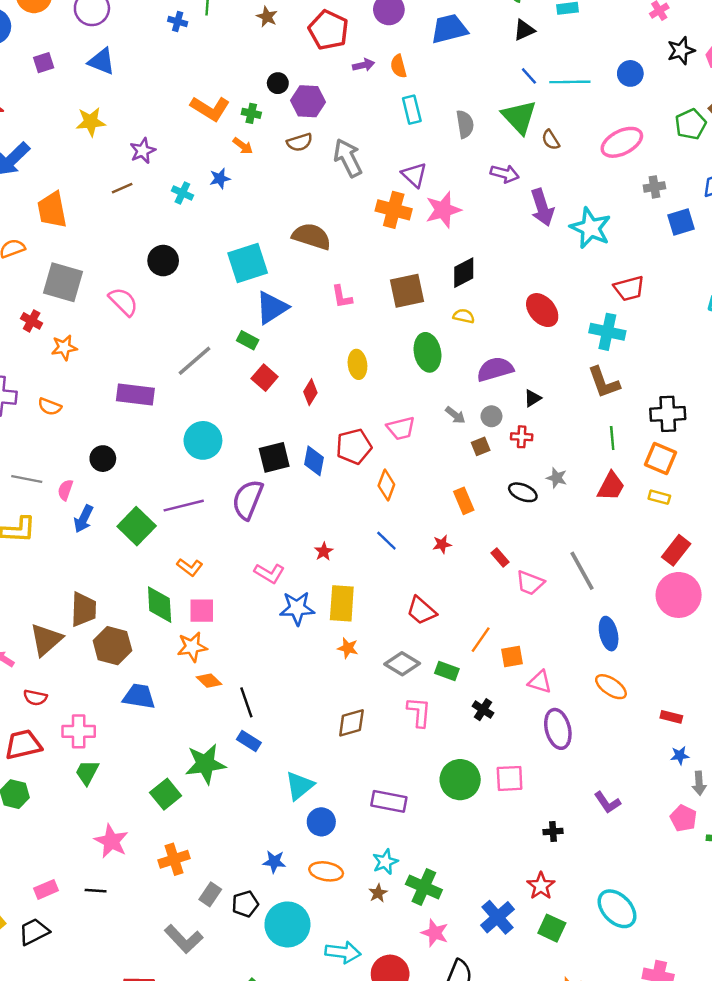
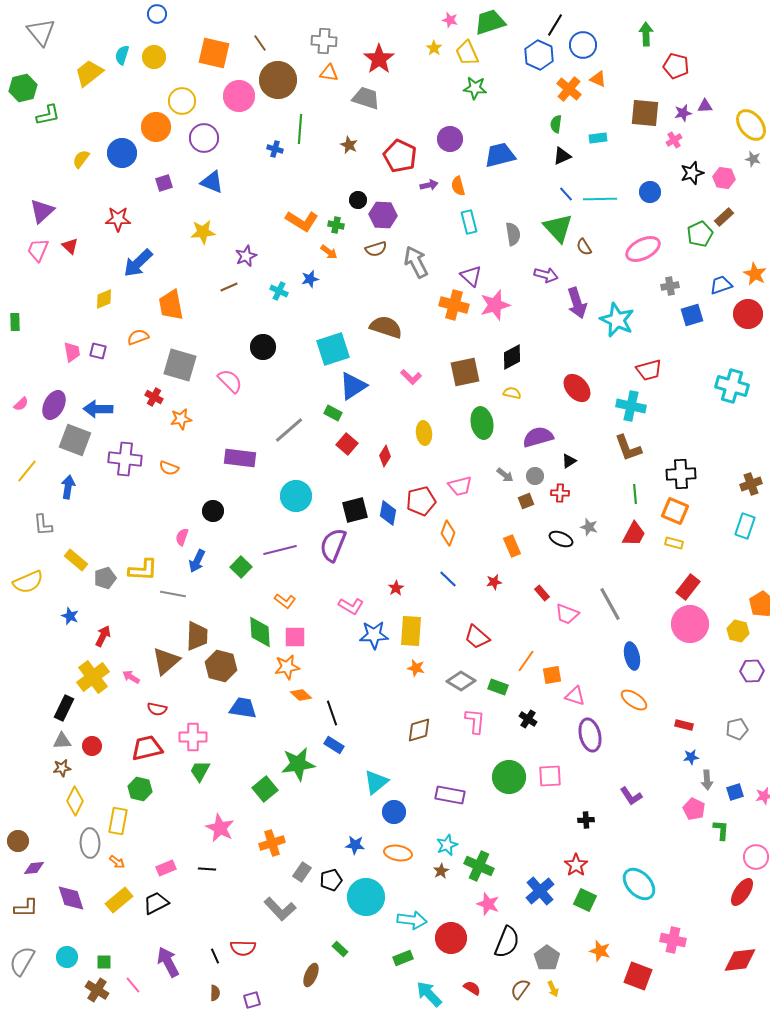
pink L-shape: (342, 297) -> (411, 377), turned -35
gray line: (27, 479) -> (173, 594), moved
green square: (137, 526) -> (241, 567), size x0.7

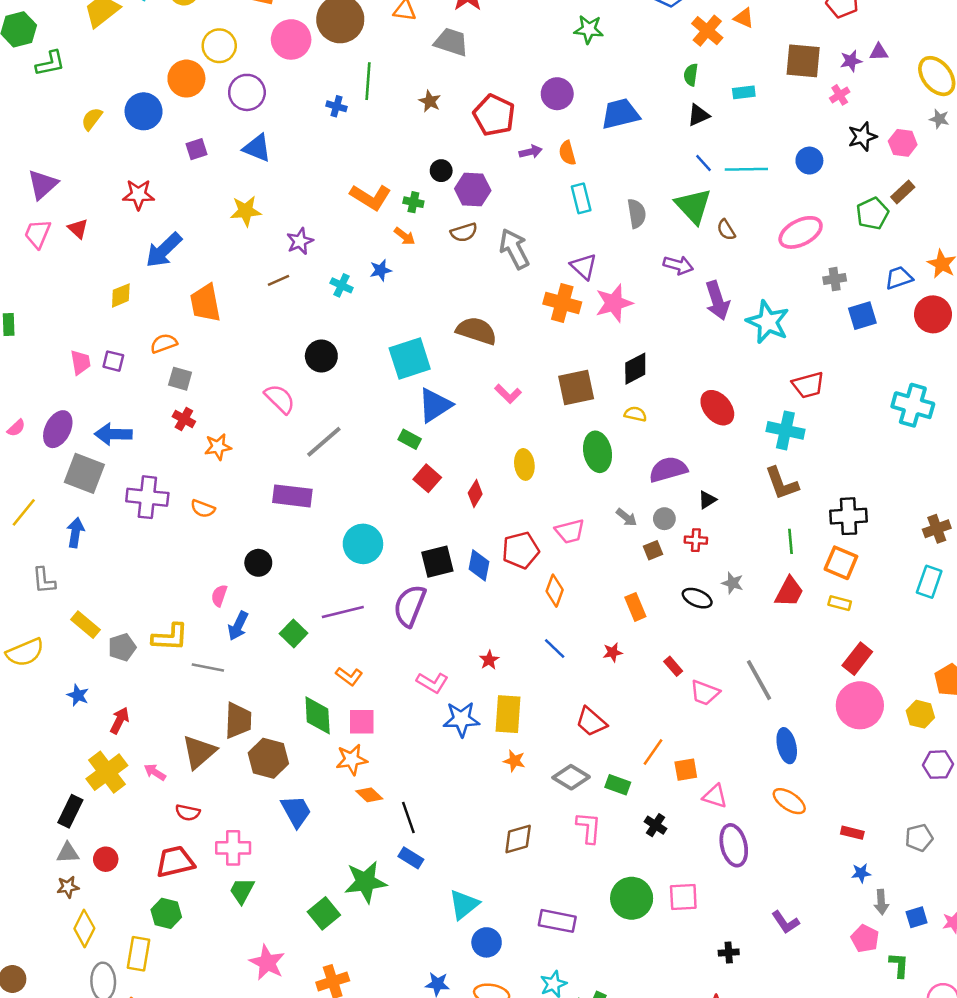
gray square: (180, 365) -> (180, 379), moved, size x0.6
gray line: (289, 430) -> (324, 442), moved
blue trapezoid: (243, 708) -> (296, 811), turned 52

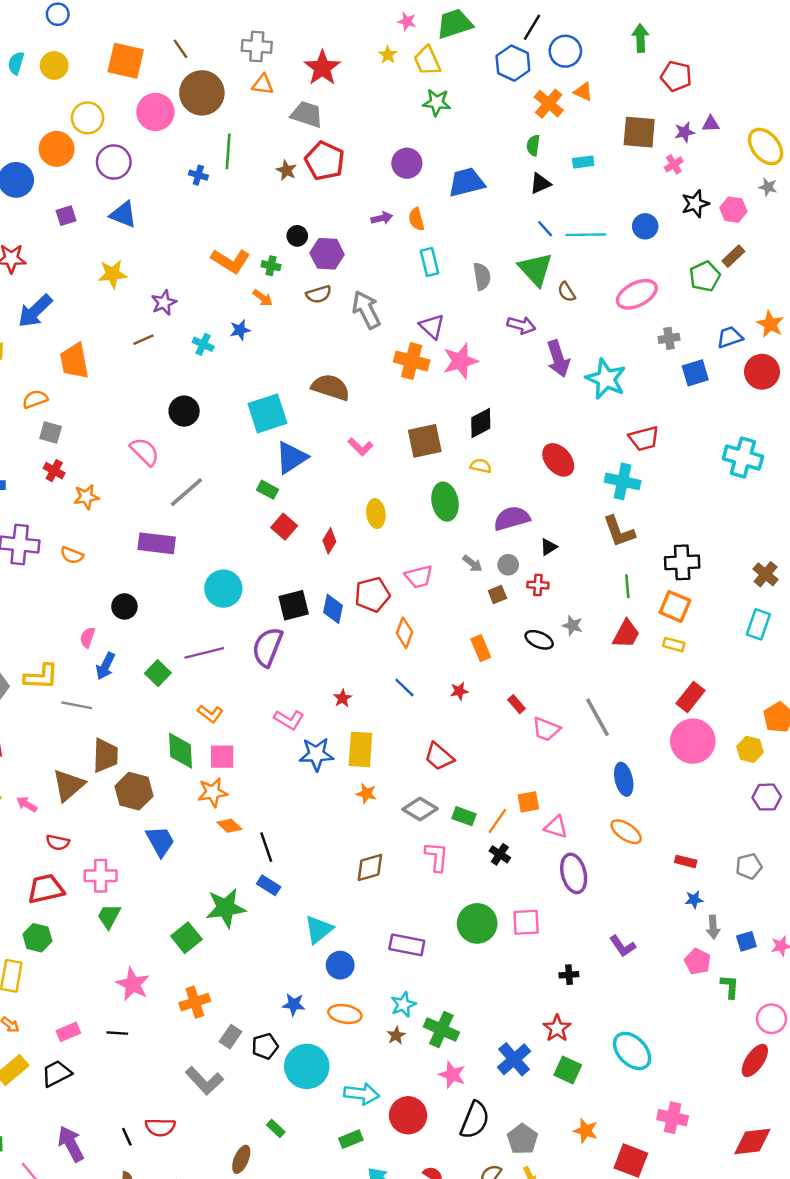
red pentagon: (494, 115) -> (325, 161), moved
brown cross: (937, 529) -> (766, 574), turned -30
orange line: (653, 752) -> (497, 821), moved

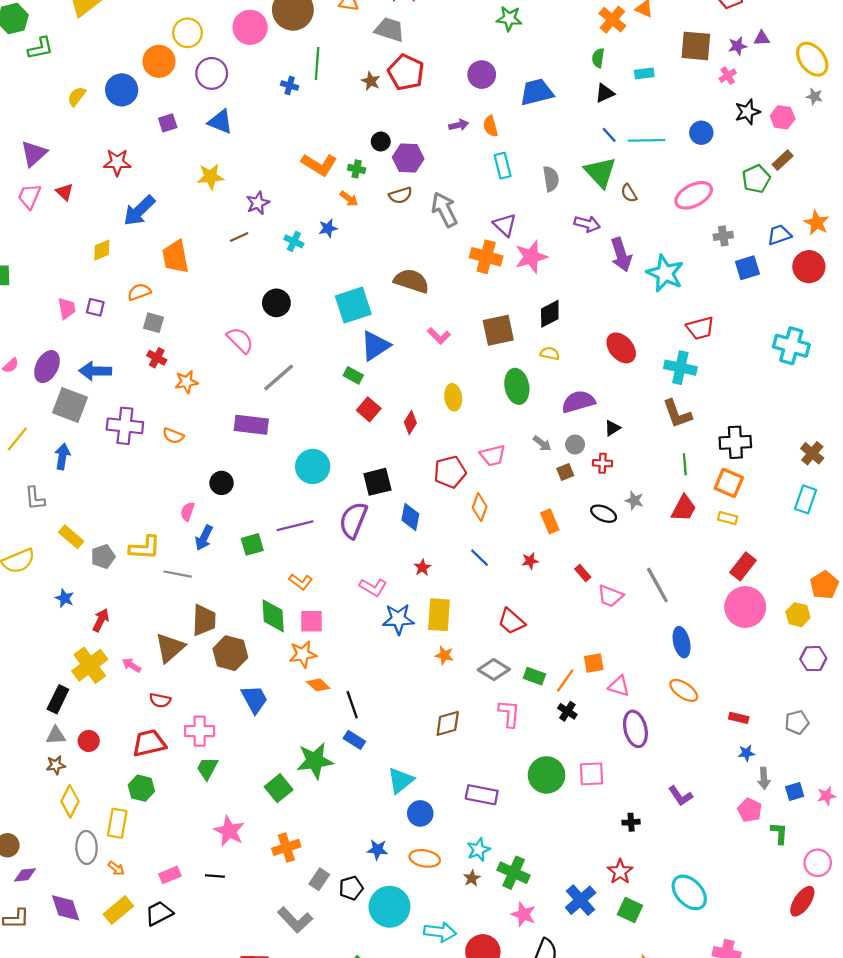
blue diamond: (333, 609) -> (410, 517), moved
green square: (158, 673) -> (252, 544), turned 30

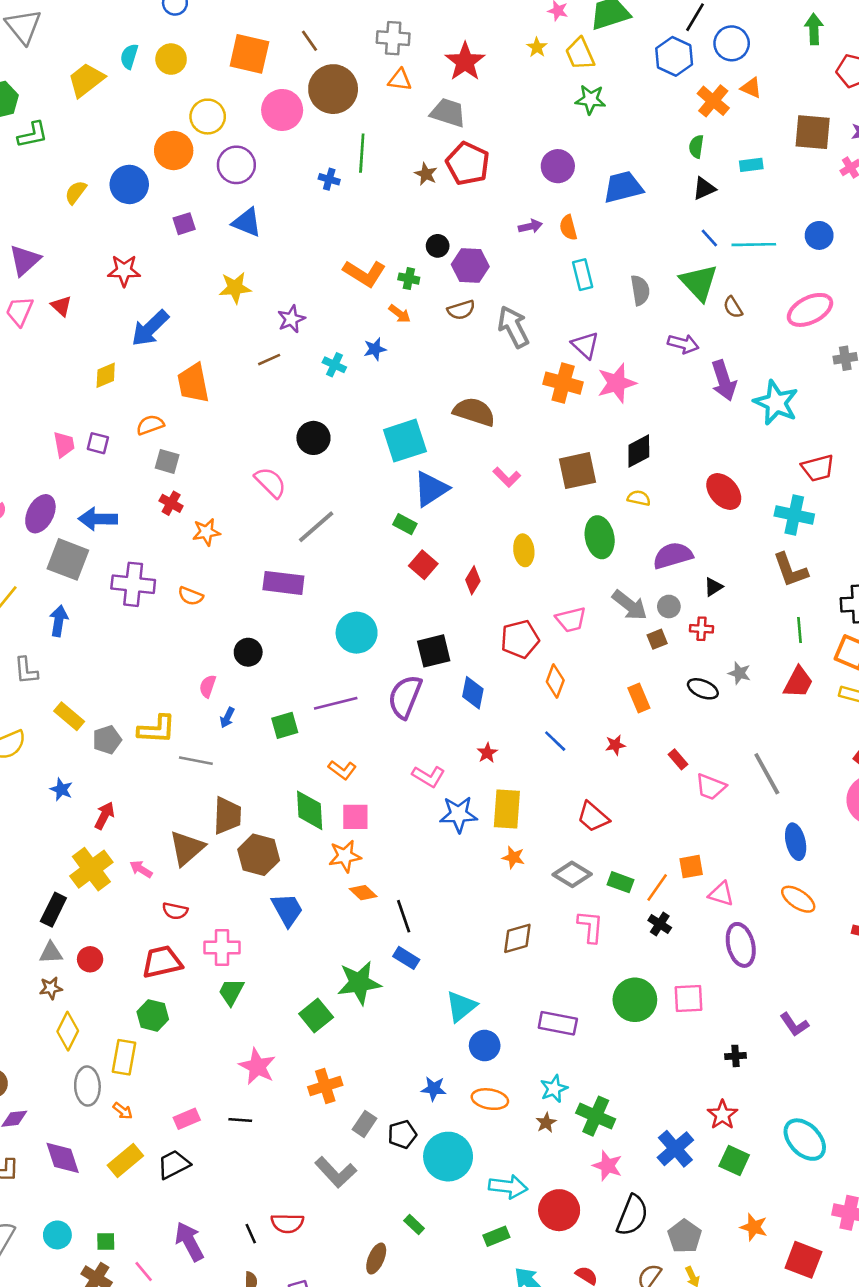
gray arrow: (542, 443) -> (630, 605), size x1.6
blue arrow: (204, 538) -> (227, 718), size x0.7

